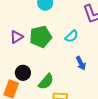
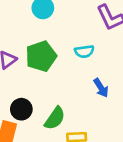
cyan semicircle: (72, 36) -> (84, 51), turned 40

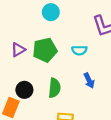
green semicircle: (55, 118) -> (54, 88), moved, turned -36

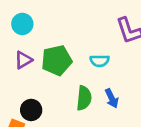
cyan circle: (51, 12) -> (22, 24), moved
green semicircle: (54, 88) -> (84, 98), moved

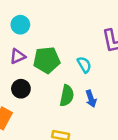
cyan semicircle: (100, 61) -> (84, 65), turned -126
black circle: (31, 110) -> (21, 89), moved

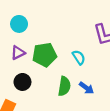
blue arrow: (91, 99) -> (86, 88), turned -32

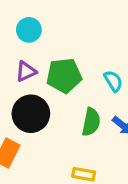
black circle: (22, 82) -> (31, 114), size x1.5

